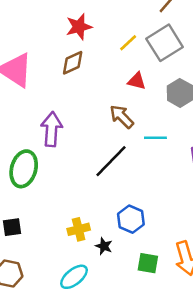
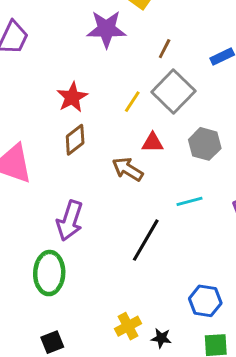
brown arrow: (122, 117) -> (128, 169), moved
purple arrow: (52, 129) -> (70, 221), turned -152
blue hexagon: (131, 219) -> (205, 301), moved

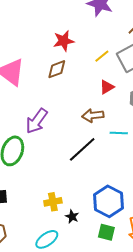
red triangle: (153, 143) -> (107, 87), turned -49
brown arrow: (128, 169) -> (93, 115), moved, turned -55
blue hexagon: (205, 301) -> (108, 201), size x1.4

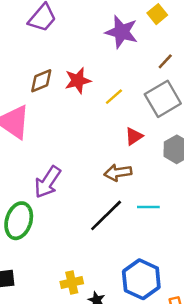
yellow line: (102, 56) -> (114, 97), moved
brown diamond: (57, 69) -> (41, 81), moved
cyan line: (119, 133) -> (148, 207), moved

